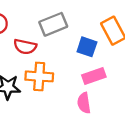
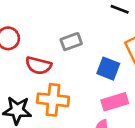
gray rectangle: (53, 24) -> (71, 42), size x0.7

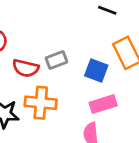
gray rectangle: (71, 42) -> (56, 60), moved

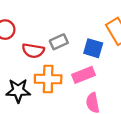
pink rectangle: (103, 104) -> (84, 75), moved

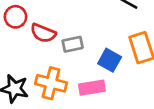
red semicircle: (33, 51) -> (43, 33), moved

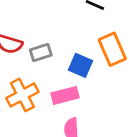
orange cross: (51, 83) -> (22, 95), turned -36

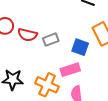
orange cross: (22, 95) -> (47, 85), moved, turned -35

